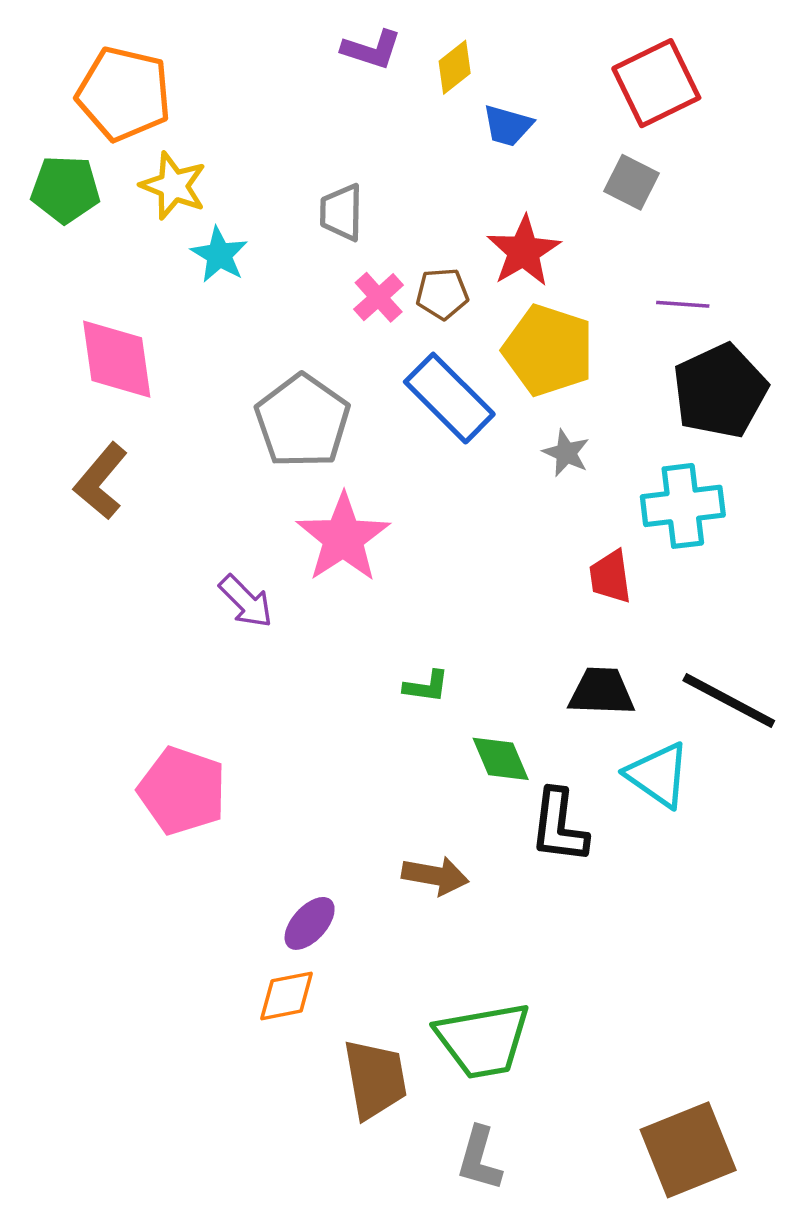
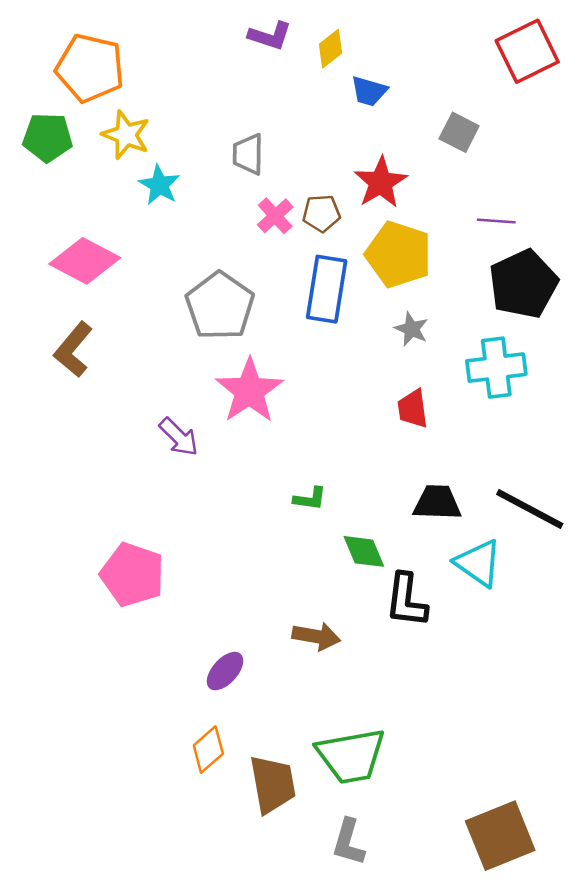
red square: (656, 83) -> (527, 51), moved
pink diamond: (117, 359) -> (85, 261), turned -54
blue rectangle: (449, 398) -> (327, 289), turned 54
red trapezoid: (610, 577) -> (413, 409), moved
orange diamond: (287, 996) -> (208, 749), moved, turned -30

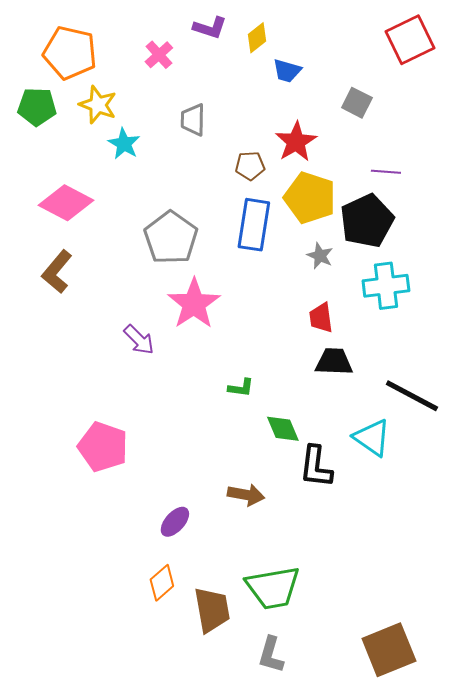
pink cross: (275, 216) -> (159, 55), moved
black pentagon: (523, 284) -> (367, 221), moved
black trapezoid: (437, 503) -> (334, 362), moved

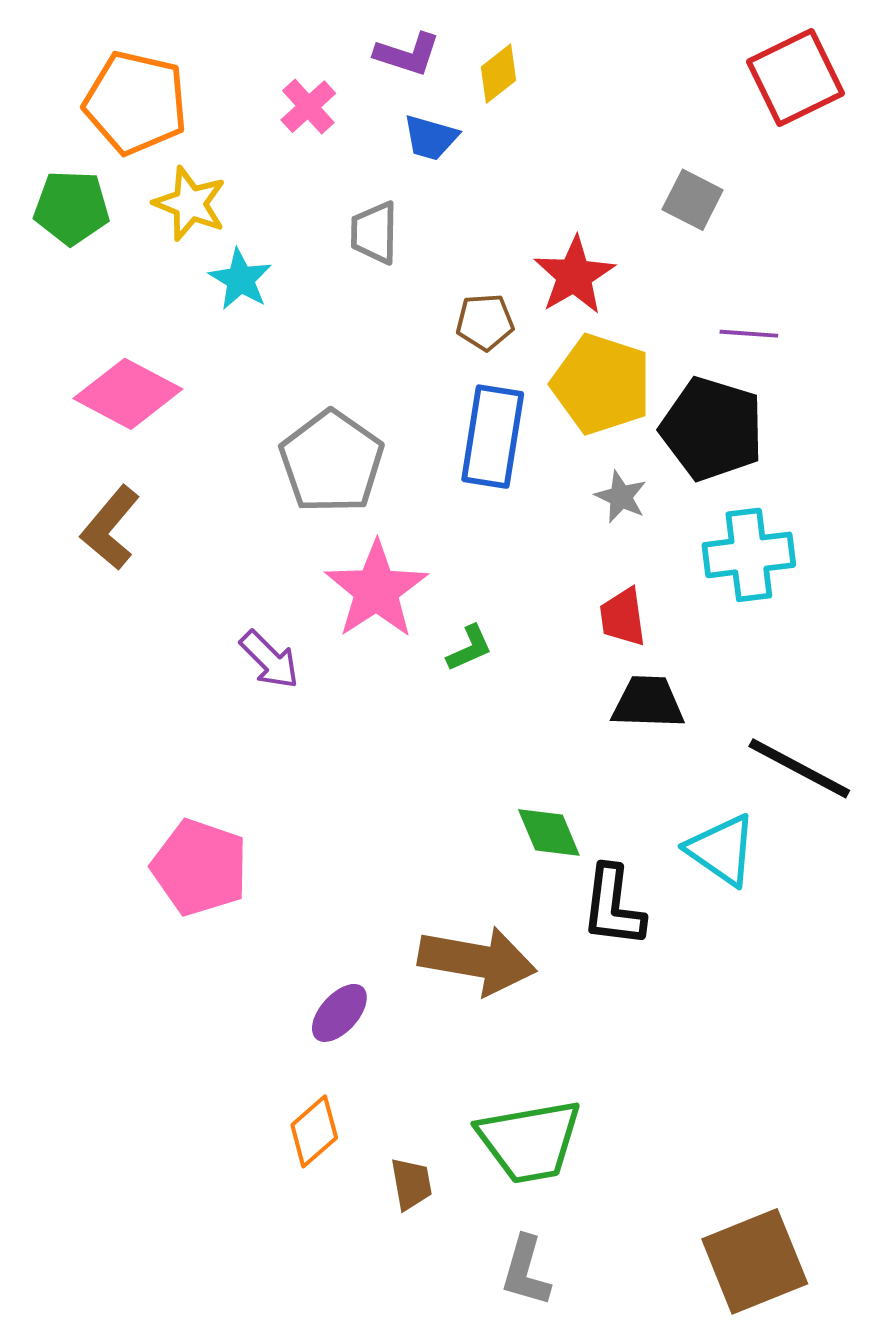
blue trapezoid: (287, 71) -> (431, 138), moved
black pentagon: (367, 221) -> (712, 429), turned -30
green L-shape: (241, 388) -> (469, 648), moved, turned -32
brown arrow: (246, 495) -> (477, 961), size x1.6
brown trapezoid: (212, 610) -> (411, 1184), size x0.6

